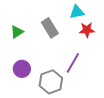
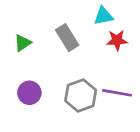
purple line: (73, 63) -> (117, 93), moved, turned 70
gray hexagon: (51, 82) -> (81, 95), moved

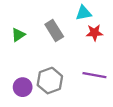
purple circle: (29, 93) -> (23, 87), moved
gray hexagon: (81, 95) -> (50, 81), moved

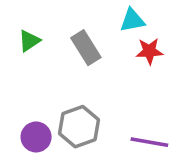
green triangle: (18, 35) -> (29, 41), moved
purple line: (94, 75) -> (149, 142), moved

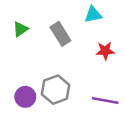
red star: (149, 51) -> (105, 51), moved

